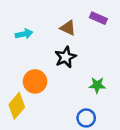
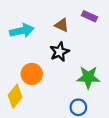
cyan arrow: (24, 34) -> (22, 31), size x1.5
green star: (97, 85) -> (88, 77), size x1.5

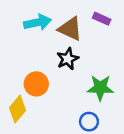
brown triangle: (62, 25) -> (70, 29), size x1.5
cyan arrow: (22, 31) -> (38, 22), moved

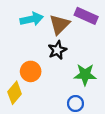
purple rectangle: (102, 19) -> (86, 16), size x1.5
brown triangle: (70, 29) -> (59, 24), turned 50

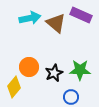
brown triangle: (59, 24) -> (56, 23), turned -35
black star: (57, 50) -> (54, 73), moved

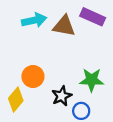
brown triangle: (56, 23) -> (64, 26), turned -30
black star: (54, 73) -> (62, 96), moved

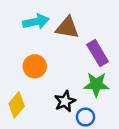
purple rectangle: (93, 17) -> (98, 53), moved, turned 35
orange circle: (33, 76) -> (35, 66), moved

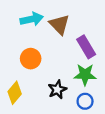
brown triangle: (67, 28) -> (59, 24), turned 35
blue circle: (85, 117) -> (85, 101), moved

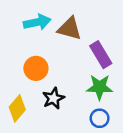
brown triangle: (59, 24) -> (70, 28), turned -30
black star: (57, 90) -> (53, 98), moved

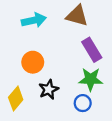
brown triangle: (70, 28) -> (77, 16), moved
blue circle: (100, 118) -> (83, 103), moved

